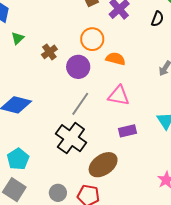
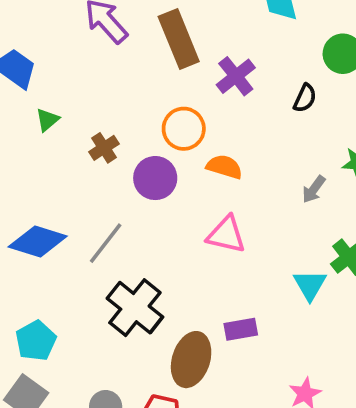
gray line: (80, 104) -> (106, 243), moved
purple rectangle: (128, 131) -> (241, 329), moved
brown ellipse: (103, 165) -> (191, 360), turned -40

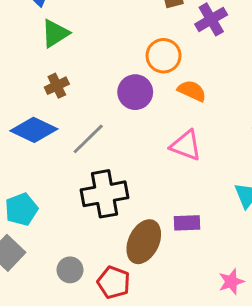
green triangle: (47, 120) -> (55, 33), size x1.5
brown cross: (104, 148) -> (57, 86), moved
black cross: (135, 308) -> (105, 194), turned 33

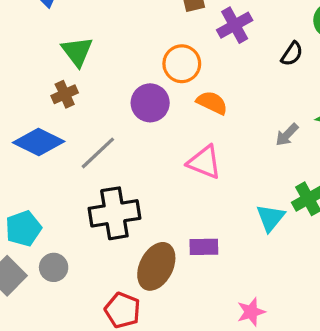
green triangle: (55, 33) -> (77, 51), moved, turned -36
gray circle: (70, 270) -> (54, 267), moved

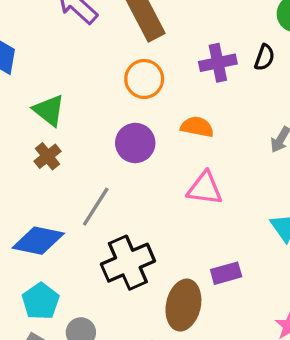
purple cross: (235, 25) -> (218, 63), moved, turned 32
orange circle: (182, 64) -> (144, 79), moved
blue diamond: (39, 142) -> (38, 241), moved

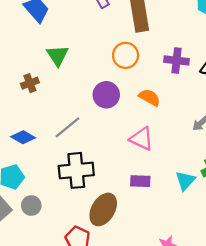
brown cross: (47, 156) -> (30, 83), moved
blue diamond: (38, 241) -> (23, 137), size x0.7
purple rectangle: (226, 273) -> (140, 181), moved

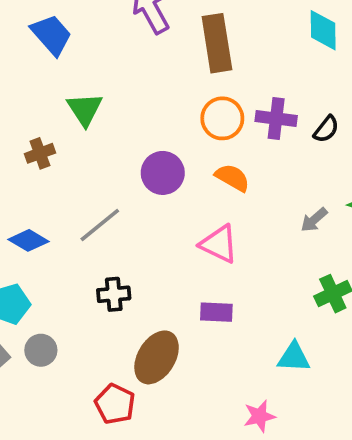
orange circle: (126, 55) -> (222, 118), moved
black cross: (76, 170) -> (114, 294), size x0.6
cyan triangle: (185, 181) -> (294, 357), moved, turned 50

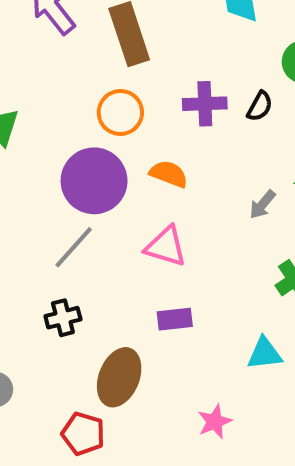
orange circle: (222, 118) -> (120, 112), moved
purple circle: (163, 173) -> (94, 181), size x1.4
gray line: (100, 225) -> (74, 247), moved
pink star: (259, 416) -> (215, 422), moved

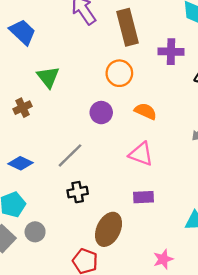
purple cross: (205, 104) -> (171, 52), moved
purple circle: (94, 181) -> (101, 113), size x0.6
gray line: (74, 247) -> (70, 155), moved

